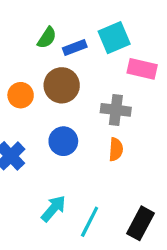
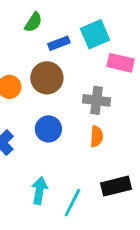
green semicircle: (47, 38) -> (33, 22), moved
cyan arrow: (53, 208) -> (39, 191), turned -32
black rectangle: (140, 223) -> (116, 186), moved, turned 48

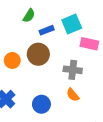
blue circle: (48, 129) -> (41, 104), moved
orange semicircle: (97, 136) -> (73, 95), turned 136

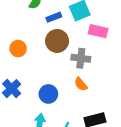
brown circle: (38, 54) -> (57, 41), moved

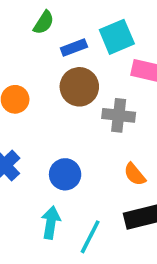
orange semicircle: (81, 84) -> (135, 174), moved

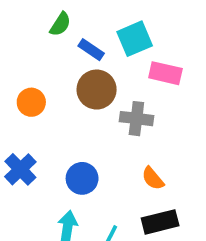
blue rectangle: (74, 48) -> (91, 50), turned 55

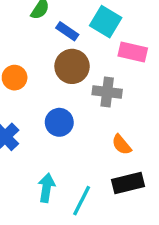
cyan square: (135, 39) -> (106, 22), turned -36
blue circle: (82, 178) -> (59, 122), moved

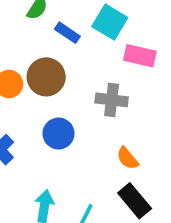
brown circle: (72, 66) -> (46, 77), moved
black rectangle: (128, 183) -> (135, 201), turned 64

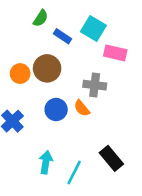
orange semicircle: (128, 158) -> (82, 108), moved

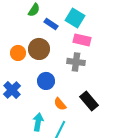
pink rectangle: (115, 53) -> (82, 40), moved
orange semicircle: (82, 108) -> (60, 104), moved
black rectangle: (111, 158) -> (89, 101), moved

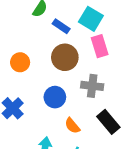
pink rectangle: (82, 40) -> (100, 46), turned 60
brown circle: (39, 49) -> (65, 57), moved
gray cross: (76, 62) -> (92, 86), moved

